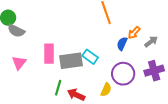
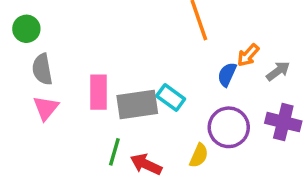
gray semicircle: (16, 31) -> (42, 69), moved, turned 54
purple cross: (154, 71) -> (283, 122), turned 30

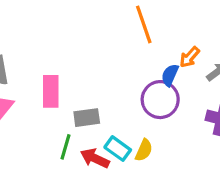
cyan rectangle: (171, 97) -> (118, 149), moved
gray rectangle: (137, 104) -> (87, 118), moved, size x0.7
purple circle: (229, 127) -> (160, 100), moved

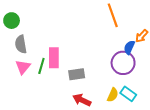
green line: (65, 147) -> (41, 66), moved
cyan rectangle: (118, 149) -> (128, 94), moved

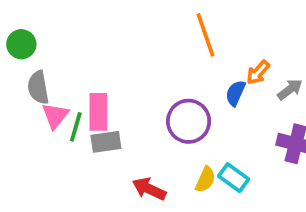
purple circle: (123, 63) -> (189, 121), moved
pink triangle: (23, 67) -> (55, 116), moved
gray rectangle: (77, 74) -> (106, 142), moved

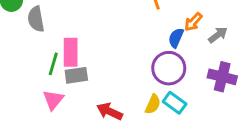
gray semicircle: (38, 87) -> (36, 19), moved
pink triangle: (55, 116) -> (53, 100), moved
purple circle: (189, 121) -> (169, 68), moved

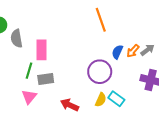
orange arrow: (193, 22) -> (133, 51), moved
pink rectangle: (71, 52) -> (42, 50), moved
purple circle: (169, 68) -> (100, 72), moved

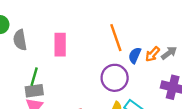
orange line: (101, 20) -> (116, 38), moved
pink rectangle: (42, 50) -> (60, 45), moved
gray rectangle: (46, 79) -> (34, 91), moved

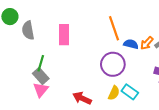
blue semicircle: (135, 55) -> (131, 44), turned 80
gray rectangle: (34, 91) -> (41, 76), turned 56

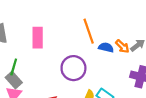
orange arrow: (147, 43) -> (122, 46), turned -88
purple circle: (113, 64) -> (73, 68), moved

